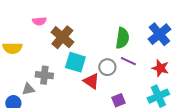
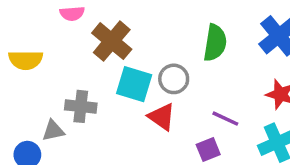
purple line: (128, 61) -> (225, 119), moved
gray circle: (107, 67) -> (174, 79), moved

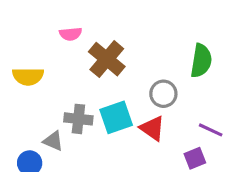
cyan square: (134, 84) -> (116, 117), moved, turned -36
gray triangle: (53, 131) -> (53, 141), turned 35

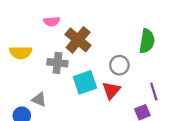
gray cross: (78, 119) -> (57, 63), moved
red triangle: (152, 128) -> (111, 90), turned 36
purple line: (211, 130) -> (154, 92), turned 48

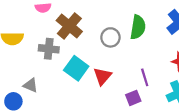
gray circle: (119, 65) -> (110, 37), moved
cyan square: (85, 82) -> (76, 68), turned -35

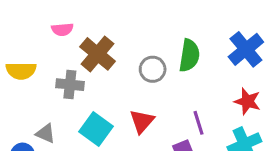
cyan square: (76, 68) -> (96, 129), moved

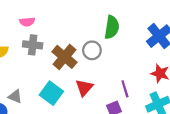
brown cross: (98, 54) -> (65, 57), moved
green semicircle: (189, 55) -> (112, 27), moved
gray cross: (70, 85) -> (33, 45), moved

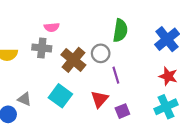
pink semicircle: (27, 22) -> (52, 27), moved
red triangle: (84, 88) -> (100, 99), moved
purple line: (125, 89) -> (116, 75), moved

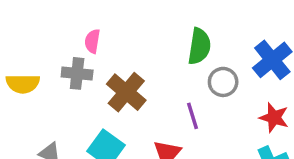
pink semicircle: (52, 27) -> (92, 41), turned 104
gray circle: (101, 53) -> (223, 82), moved

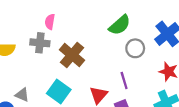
green semicircle: (199, 46) -> (120, 25), turned 40
purple line: (193, 116) -> (124, 80), moved

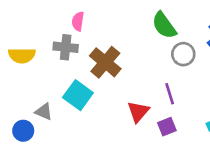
green semicircle: (120, 25) -> (164, 25), turned 95
cyan square: (59, 92) -> (78, 95), moved

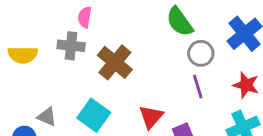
purple line: (170, 94) -> (198, 87), moved
cyan square: (78, 95) -> (94, 115), moved

